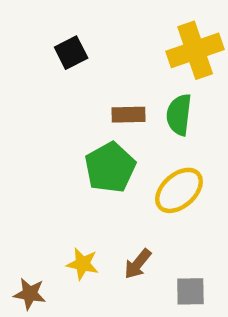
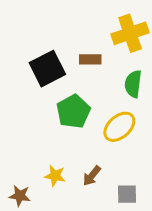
black square: (71, 53) -> (47, 69), moved, size x1.6
brown rectangle: (128, 115) -> (90, 59), moved
green semicircle: (179, 115) -> (133, 84), moved

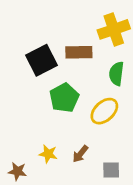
brown rectangle: (90, 59) -> (79, 52), size x1.4

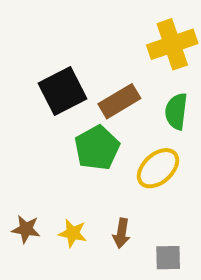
brown rectangle: (79, 52) -> (119, 101), moved, turned -30
brown arrow: (80, 154) -> (121, 233), turned -30
brown star: (17, 171) -> (26, 229), moved

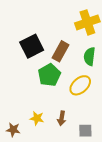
brown rectangle: (119, 101) -> (61, 51), turned -30
brown star: (26, 229) -> (13, 130), moved

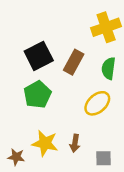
green pentagon: (49, 75) -> (37, 95), moved
yellow star: (37, 118) -> (45, 143), size x1.5

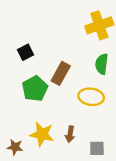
black square: (39, 56) -> (26, 52), moved, size x0.6
brown rectangle: (74, 62) -> (61, 73), moved
yellow ellipse: (97, 103) -> (91, 97), turned 50

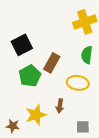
black square: (26, 52) -> (22, 45), size x1.5
yellow star: (42, 134) -> (36, 115), turned -30
brown arrow: (70, 134) -> (60, 106), moved

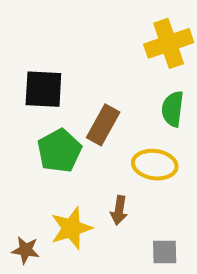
black square: (22, 45) -> (43, 89), turned 30

